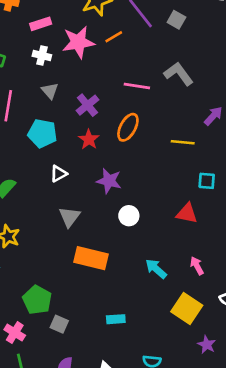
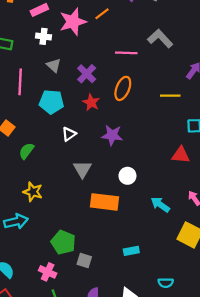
white circle: (129, 216) -> (127, 176), moved

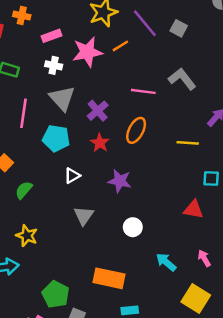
gray triangle: (54, 65) -> (62, 98), size x1.6
orange rectangle: (104, 202) -> (109, 278), moved

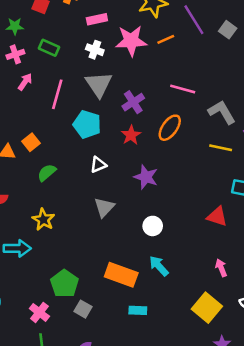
gray L-shape: (182, 79) -> (222, 112), moved
cyan arrow: (166, 262) -> (159, 266), moved

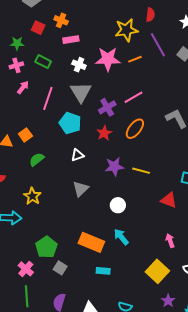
pink rectangle: (97, 19) -> (71, 40), moved
pink line: (183, 89) -> (134, 97), moved, turned -48
yellow line: (221, 148) -> (141, 171), moved
purple star: (146, 177) -> (114, 167), turned -30

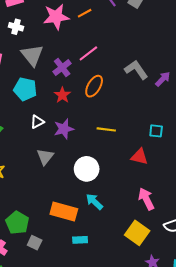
white cross: (79, 65) -> (16, 27), moved
purple star: (114, 167) -> (64, 129), moved
white circle: (118, 205) -> (87, 169), size x1.5
pink arrow: (170, 241) -> (146, 199), size x1.5

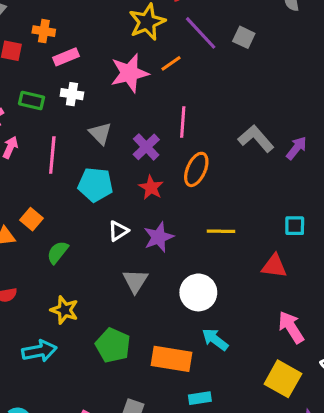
pink line: (88, 53) -> (183, 122), turned -42
gray triangle: (32, 55) -> (100, 133), size x0.7
green pentagon: (17, 223) -> (113, 345), moved

